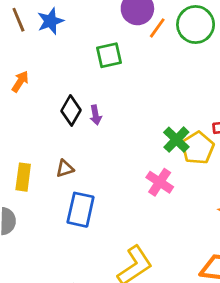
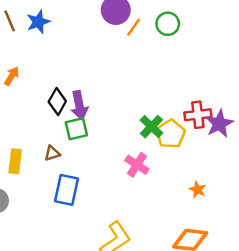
green circle: (196, 25) -> (168, 24), size x0.7
green square: (109, 55) -> (76, 129), moved
purple arrow: (96, 115) -> (79, 105), size x1.6

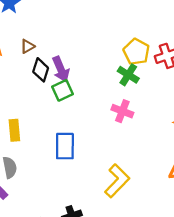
yellow pentagon: (171, 134) -> (136, 52), moved
brown triangle: (52, 153) -> (27, 46), moved

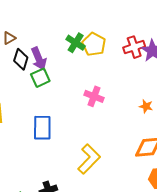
yellow pentagon: (136, 52) -> (94, 44), moved
green cross: (128, 75) -> (76, 43), moved

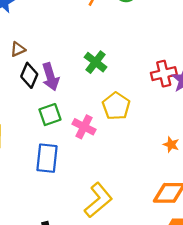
yellow pentagon: (94, 44) -> (116, 106), moved
green square: (40, 78) -> (50, 115), moved
pink cross: (94, 96) -> (84, 127), moved

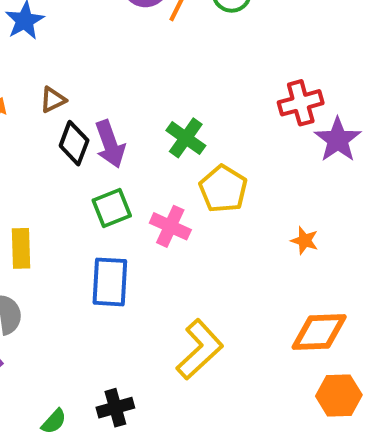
green cross: (96, 62) -> (186, 138), moved
red cross: (164, 74) -> (301, 103), moved
orange star: (171, 145) -> (305, 241), moved

